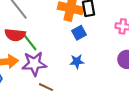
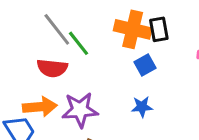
green line: (30, 42) -> (78, 43), moved

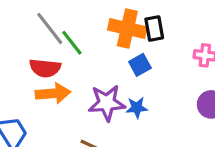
orange arrow: (40, 107) -> (53, 93), moved
purple star: (80, 110) -> (107, 103), moved

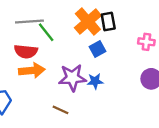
gray line: (50, 28) -> (29, 22), turned -56
orange cross: (127, 28) -> (88, 22), turned 36

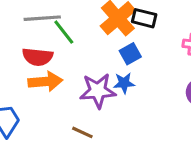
black rectangle: (108, 22) -> (144, 18), turned -66
blue star: (95, 81) -> (124, 83), moved

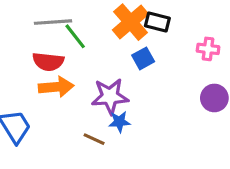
blue star: (124, 83) -> (119, 122), moved

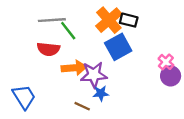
pink cross: (208, 49) -> (166, 62), moved, turned 35
blue square: (143, 58) -> (118, 47), size x1.6
orange arrow: (56, 87) -> (74, 68), moved

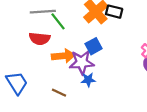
blue square: (118, 47) -> (94, 46), moved, size x0.7
brown line: (82, 106) -> (59, 93), moved

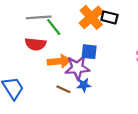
blue square: (94, 46) -> (89, 52), turned 35
brown line: (59, 93) -> (63, 89), moved

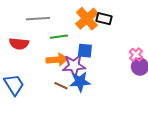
green line: (54, 27) -> (59, 37), moved, turned -60
red semicircle: (36, 44) -> (19, 44), moved
blue star: (84, 85) -> (80, 82), size x1.5

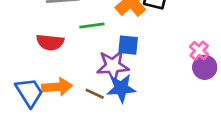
red semicircle: (19, 44) -> (50, 42), moved
orange arrow: (57, 60) -> (57, 87), moved

